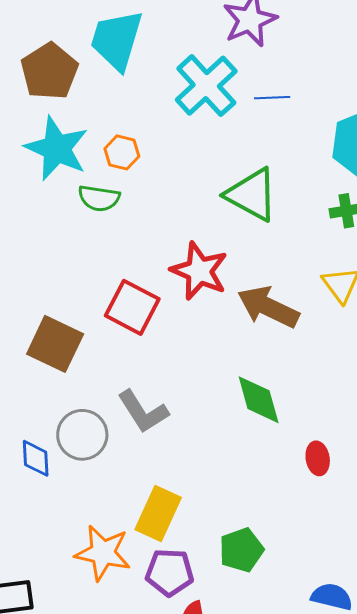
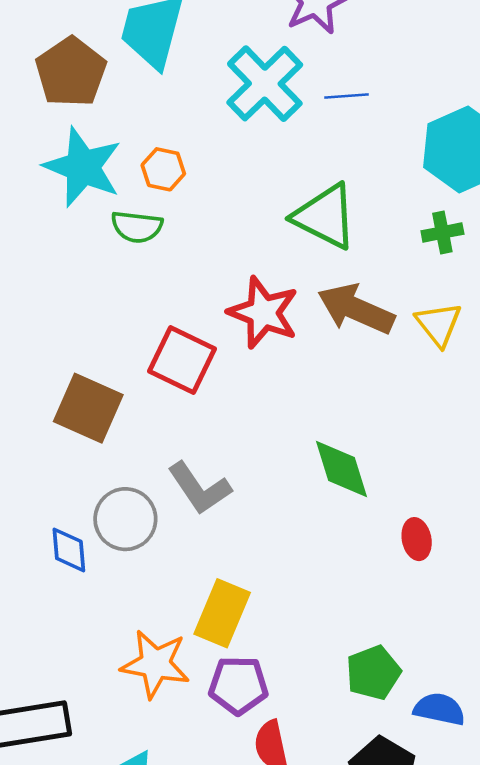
brown arrow: (268, 307) -> (356, 309), moved
green pentagon: (241, 550) -> (373, 673), moved

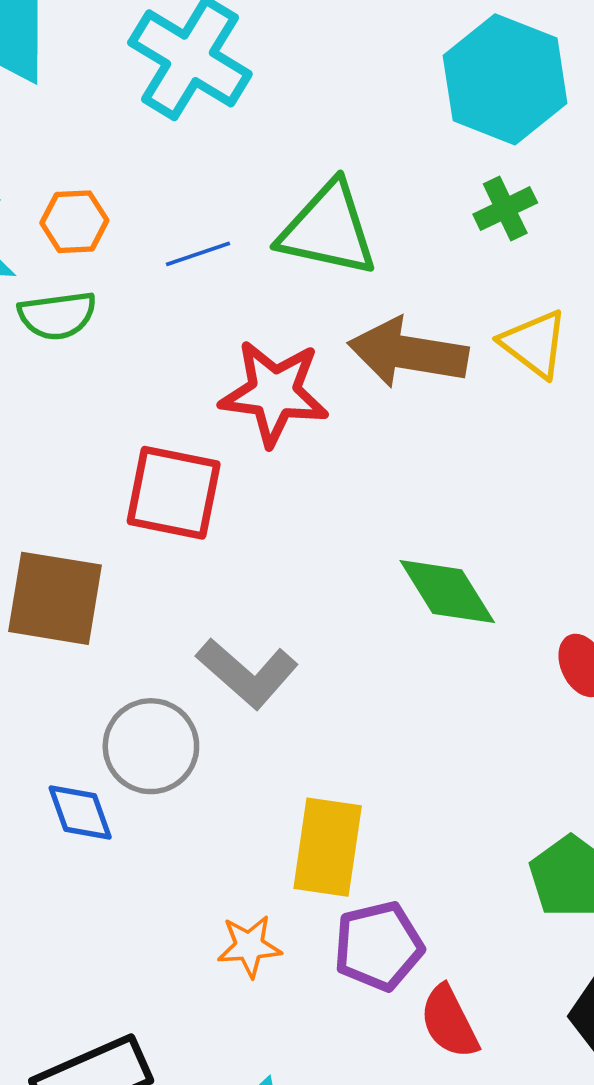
blue line: (347, 96) -> (198, 254), moved
orange star: (155, 664) -> (249, 946), size x0.6

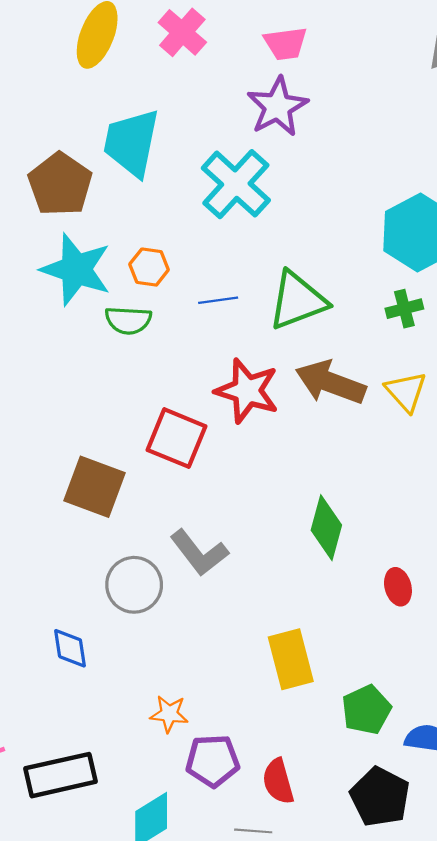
green triangle: (328, 229) -> (298, 301), turned -44
green diamond: (447, 592) -> (326, 528), turned 36
blue diamond: (80, 813) -> (70, 648), moved
yellow rectangle: (328, 847) -> (291, 659), moved, turned -34
purple pentagon: (378, 946) -> (213, 761), moved

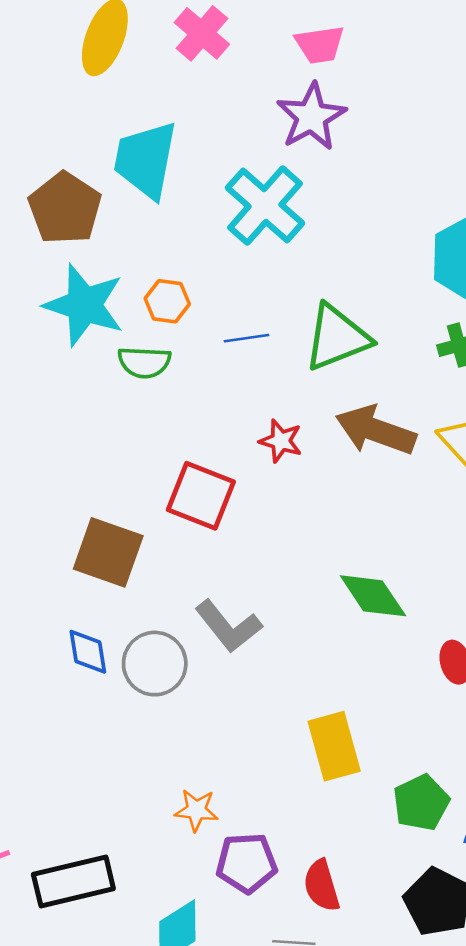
red star: (247, 391) -> (281, 441), size x0.6
green diamond: (326, 528) -> (373, 596), turned -48
blue diamond: (70, 648) -> (88, 652), moved

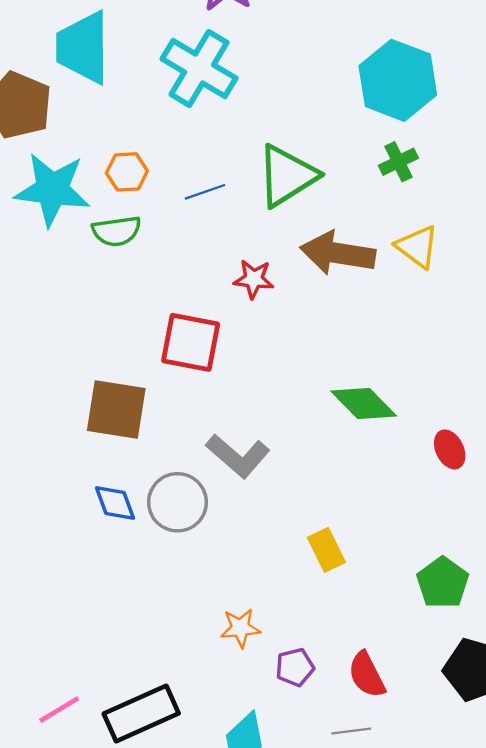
yellow rectangle: (334, 746) -> (326, 550), moved, size x0.7
purple pentagon: (247, 863) -> (295, 667), size x0.7

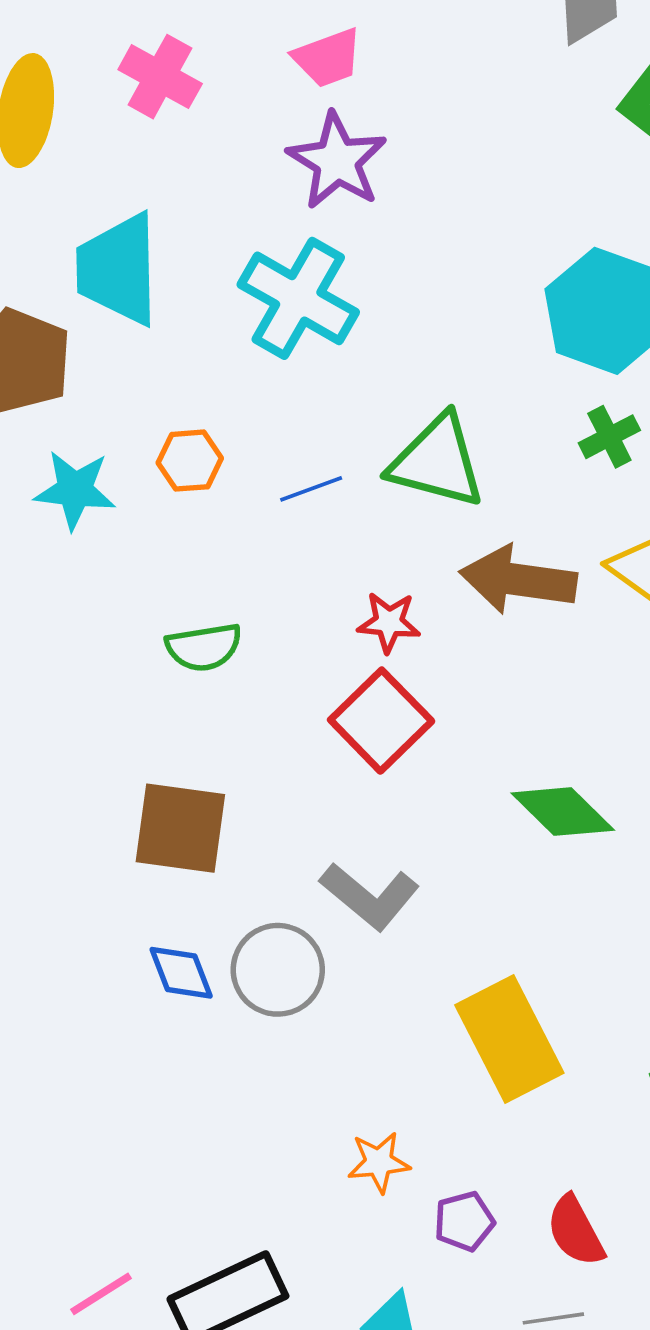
green triangle: (287, 176) -> (437, 462), turned 48
cyan star: (52, 190) -> (75, 490), size x0.7
green semicircle: (117, 231) -> (204, 647), moved
red square: (191, 342) -> (381, 721), moved, turned 36
yellow rectangle: (326, 550) -> (509, 1039), size x1.8

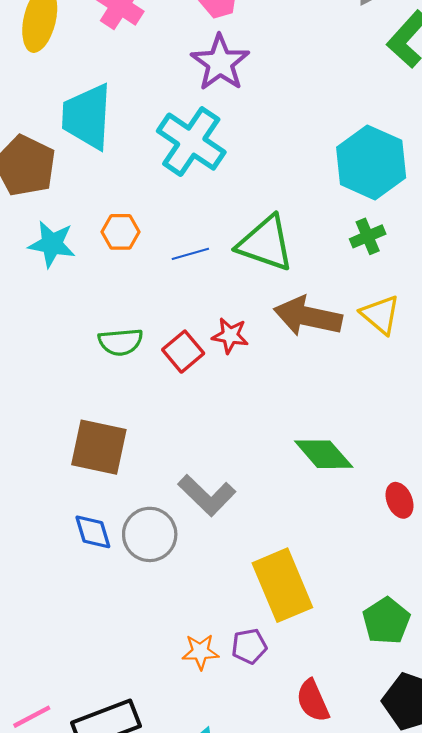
red square: (381, 721) -> (183, 352), moved, size x0.7
purple pentagon: (464, 1221) -> (249, 646), moved

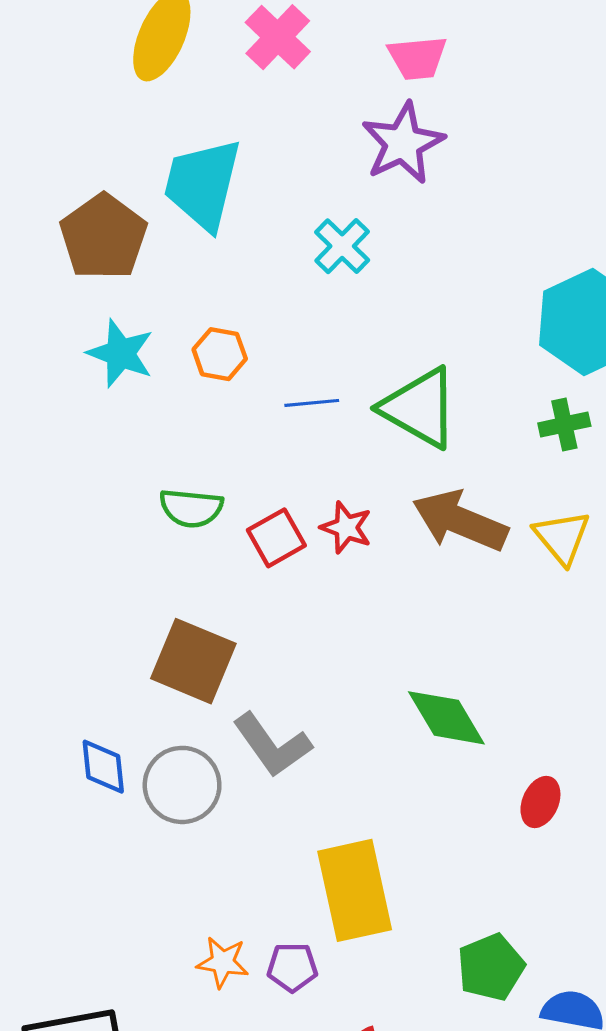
cyan cross: (191, 142) -> (342, 246), size x0.6
brown square: (99, 447) -> (193, 661), moved
red ellipse: (400, 500) -> (540, 802), turned 36

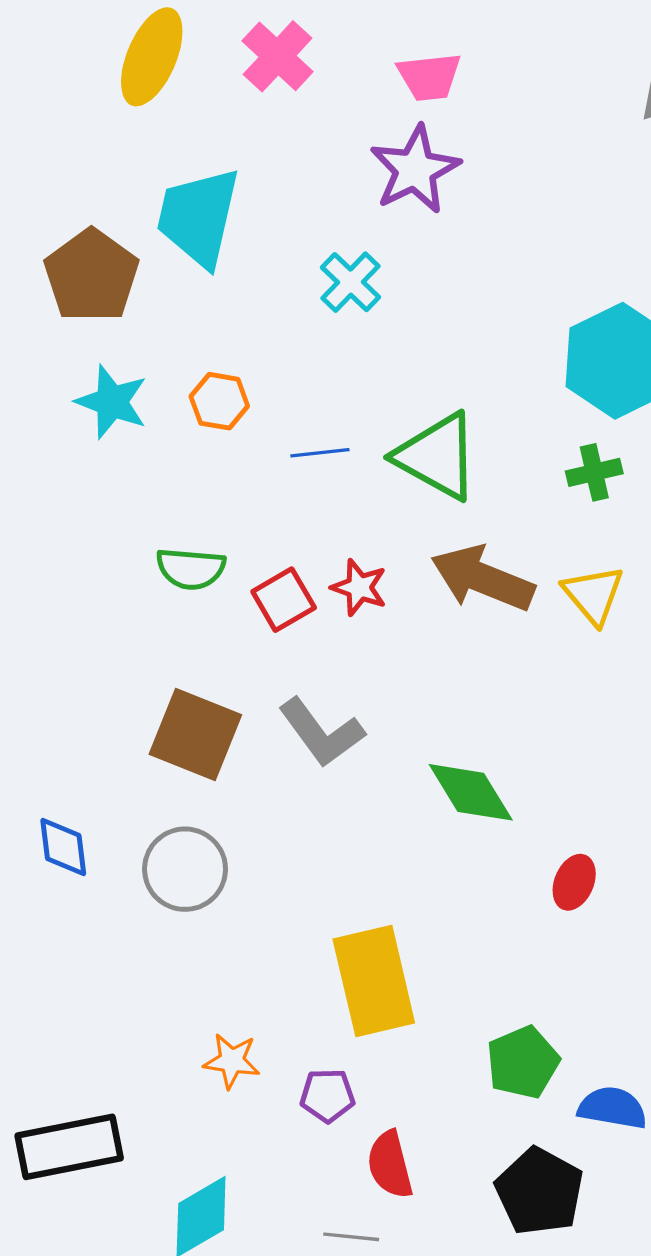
gray L-shape: (272, 745) -> (321, 732), moved
blue diamond: (103, 767) -> (63, 847), moved
purple pentagon: (292, 967) -> (327, 1095), moved

